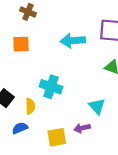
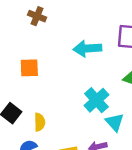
orange square: (21, 44) -> (29, 68), moved
cyan cross: (51, 87) -> (96, 100), moved, turned 30

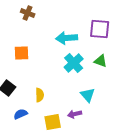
cyan cross: (96, 100) -> (74, 63), moved
yellow semicircle: (40, 122) -> (40, 95), moved

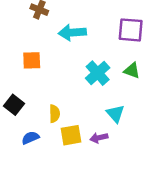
cyan arrow: (67, 38) -> (72, 32), moved
yellow square: (53, 122) -> (71, 135), moved

